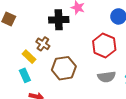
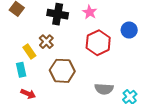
black cross: (59, 20) -> (58, 14), moved
red hexagon: (104, 45) -> (98, 43), moved

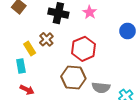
red hexagon: (98, 43) -> (84, 49), moved
brown hexagon: (62, 71) -> (73, 77), moved

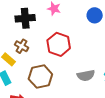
brown hexagon: (73, 77) -> (40, 77), moved

